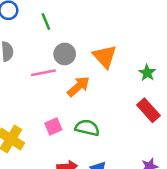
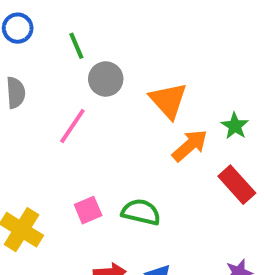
gray circle: (65, 54) -> (106, 79), moved
pink line: (43, 73) -> (72, 126), turned -45
orange arrow: (78, 86) -> (190, 146), moved

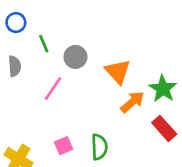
green line: (76, 46) -> (44, 44), moved
green star: (235, 126) -> (163, 89), size x1.5
green semicircle: (141, 212) -> (99, 147), turned 75

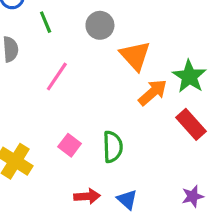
gray circle: (75, 57) -> (100, 25), moved
pink square: (64, 146) -> (70, 145), turned -30

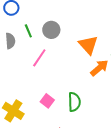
green line: (46, 22) -> (28, 31), moved
gray circle: (100, 25) -> (51, 30), moved

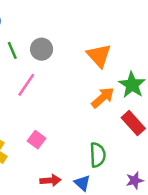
orange triangle: (88, 45) -> (99, 56), moved
green semicircle: (74, 102) -> (98, 155), moved

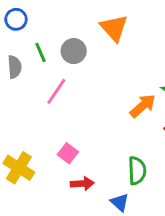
orange triangle: (99, 56) -> (114, 28), moved
red arrow: (50, 180) -> (82, 184), moved

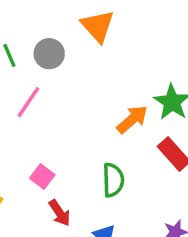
green semicircle: (137, 171) -> (113, 180), moved
red arrow: (82, 184) -> (60, 213), turned 60

